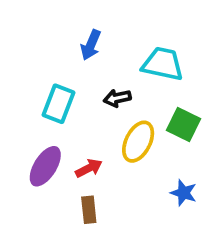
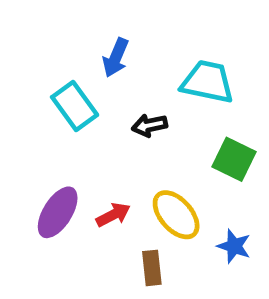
cyan rectangle: (59, 104) -> (75, 106), moved, turned -57
yellow ellipse: (138, 142) -> (176, 215), moved, turned -69
brown rectangle: (89, 210) -> (152, 268), moved

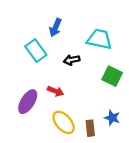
red arrow: (113, 215) -> (55, 91), moved, turned 49
yellow ellipse: (176, 215) -> (64, 122), moved
brown rectangle: (152, 268) -> (90, 128), moved

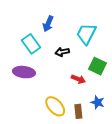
cyan trapezoid: (99, 39) -> (86, 34), turned -75
red arrow: (55, 91) -> (78, 79), moved
purple ellipse: (28, 102) -> (24, 72), moved, turned 65

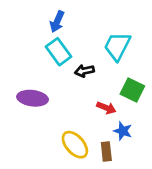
blue arrow: (48, 24) -> (57, 22), moved
cyan rectangle: (31, 44) -> (58, 52), moved
blue star: (97, 102) -> (123, 131), moved

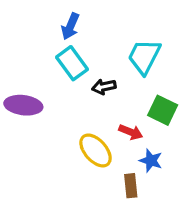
purple ellipse: (33, 98) -> (23, 105), moved
yellow ellipse: (75, 145) -> (96, 150), moved

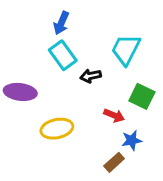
yellow ellipse: (96, 150) -> (57, 129), moved, turned -60
blue star: (151, 161) -> (132, 140), turned -30
brown rectangle: (131, 186) -> (114, 162), turned 54

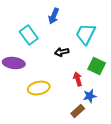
blue arrow: (61, 23) -> (54, 16), moved
cyan rectangle: (63, 55) -> (29, 35), moved
red arrow: (114, 115) -> (78, 79), turned -128

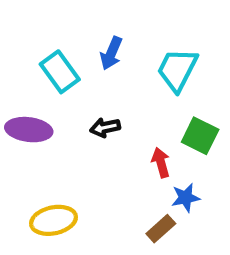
blue arrow: (54, 16) -> (111, 53), moved
black arrow: (62, 52) -> (105, 128), moved
yellow ellipse: (39, 88) -> (54, 220), moved

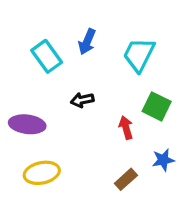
purple ellipse: (29, 130) -> (27, 124), moved
blue star: (186, 198) -> (163, 160), moved

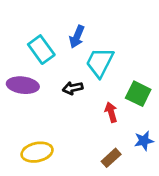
cyan trapezoid: (139, 55) -> (100, 62), moved
purple ellipse: (27, 124) -> (23, 85), moved

